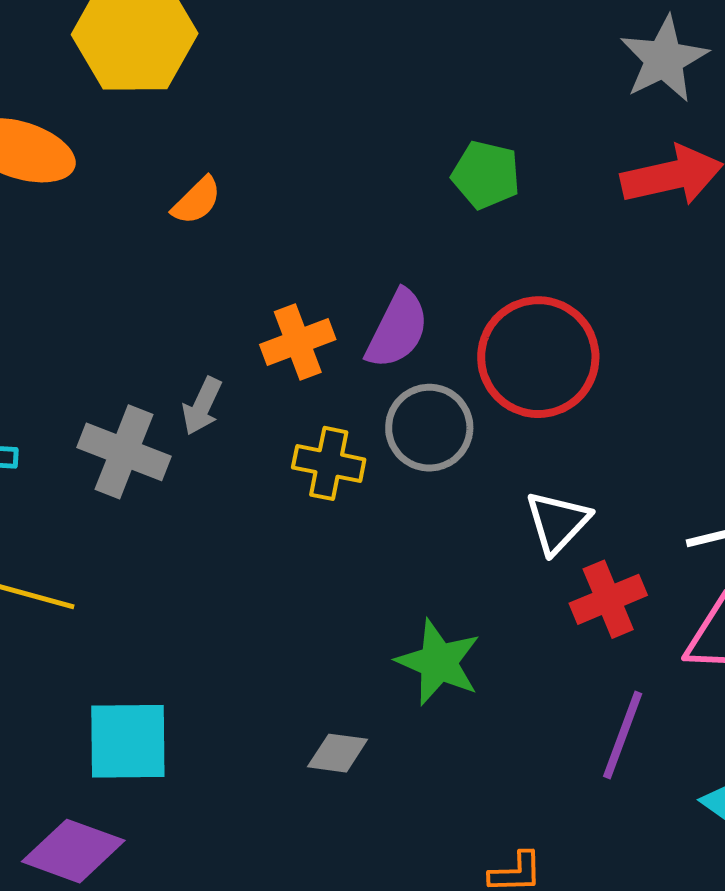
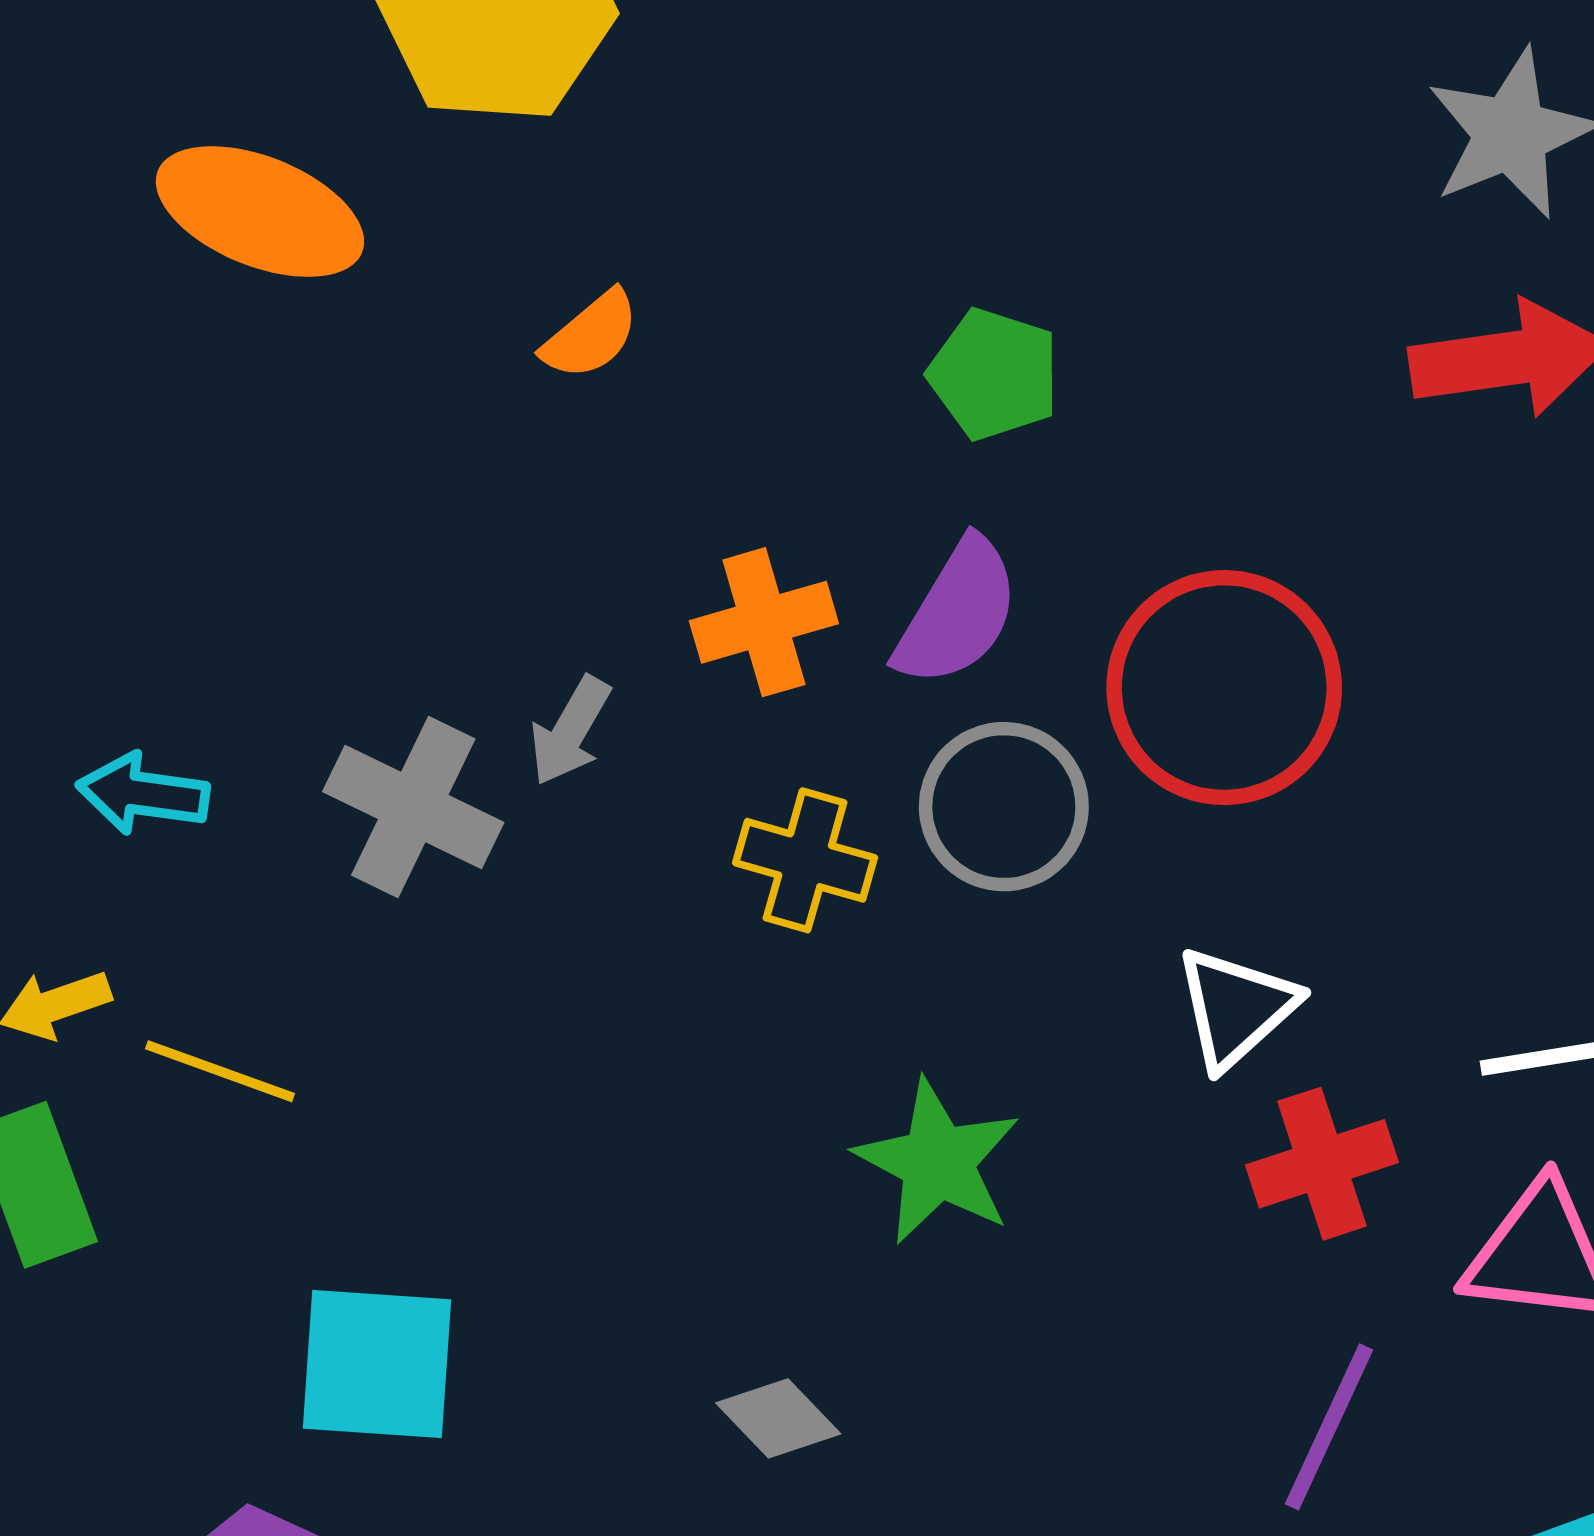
green pentagon: (486, 175) -> (994, 374), moved
green star: (438, 662) -> (938, 1162), moved
gray diamond: (338, 753) -> (778, 1418), turned 34

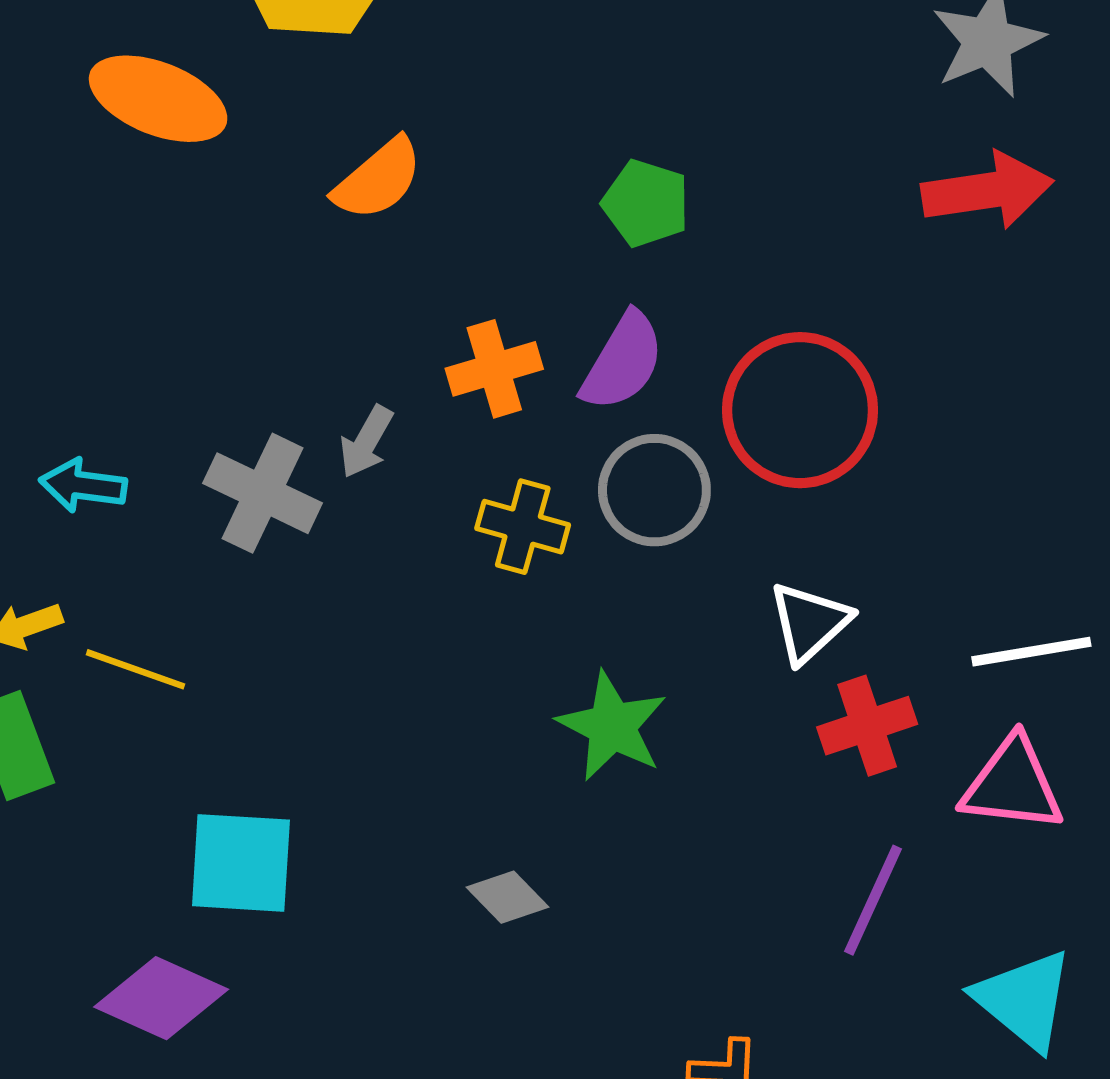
orange semicircle: (591, 335) -> (378, 179), size x1.4

